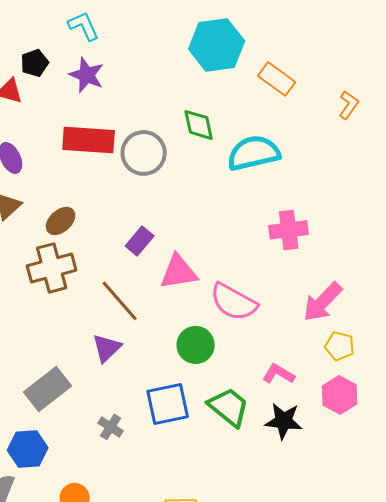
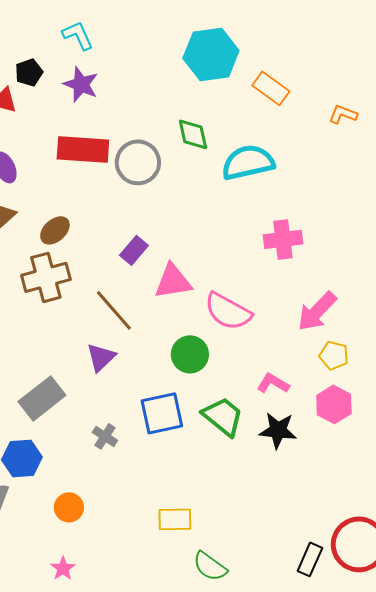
orange L-shape: (349, 105) -> (343, 114), turned -104

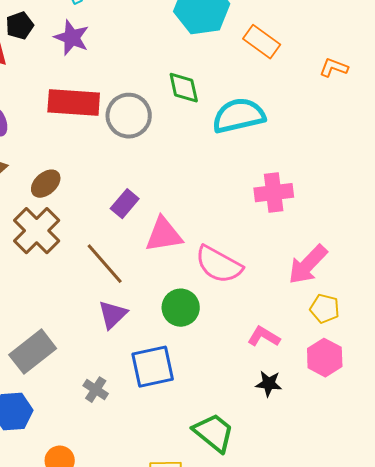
brown cross: (46, 277) -> (37, 231), turned -30
purple triangle: (101, 357) -> (113, 315), moved
green trapezoid: (223, 416) -> (214, 433), moved
black star: (278, 430) -> (269, 384), size x0.7

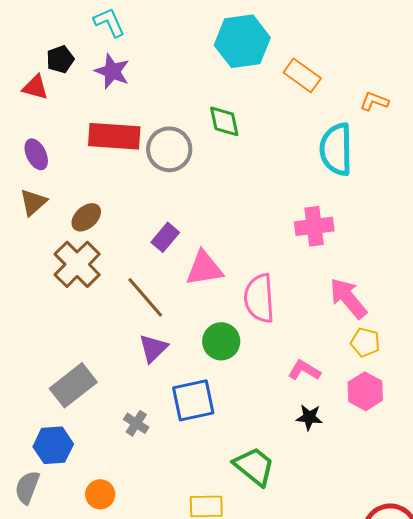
cyan semicircle: (239, 116) -> (336, 149), moved, turned -78
pink semicircle: (219, 265) -> (259, 298), turned 57
pink arrow: (308, 265) -> (348, 298), turned 96

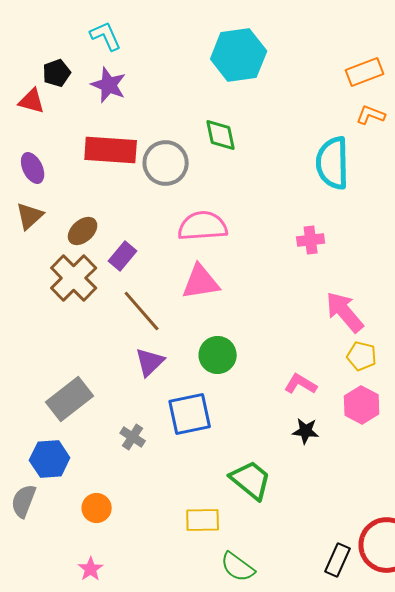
orange rectangle: (302, 75) -> (365, 72), moved, turned -57
pink cross: (314, 226) -> (311, 240), size x0.7
purple rectangle: (165, 237) -> (123, 256), moved
pink semicircle: (259, 298) -> (203, 226), moved, turned 90

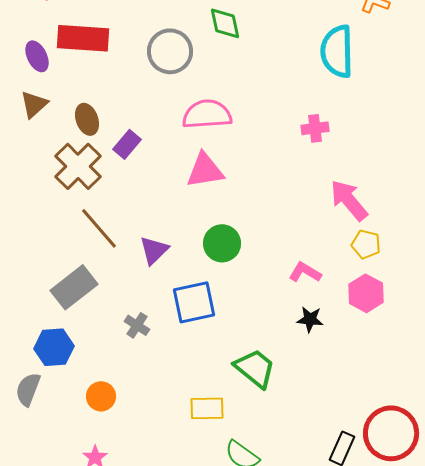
red rectangle: (111, 150) -> (83, 38), moved
brown ellipse: (83, 231) -> (87, 119), turned -68
brown line: (142, 311) -> (99, 228), moved

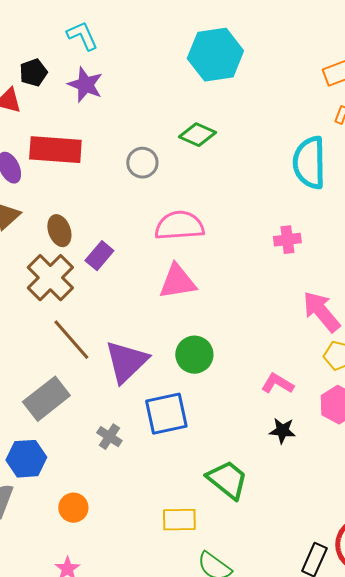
green diamond: (225, 23) -> (197, 135), turned -54
gray circle: (170, 51) -> (142, 163), size x0.7
purple triangle: (154, 250) -> (126, 362), size x1.5

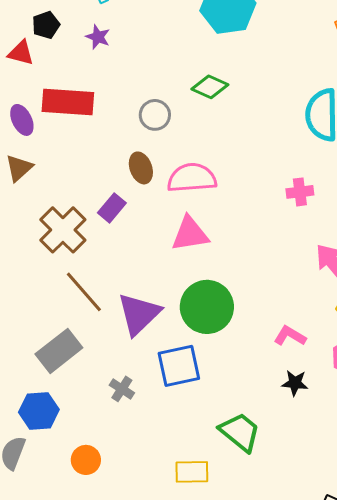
purple star: (85, 85) -> (98, 37), size x0.7
brown ellipse: (59, 231) -> (141, 168), moved
green circle: (194, 355) -> (207, 307), size x1.4

